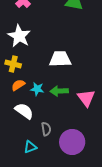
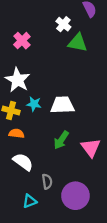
orange semicircle: (18, 85) -> (16, 133), turned 40
cyan star: (37, 89) -> (34, 104), moved
green arrow: (59, 91) -> (61, 140), turned -54

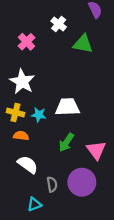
white cross: (63, 24) -> (59, 24), moved
cyan star: (34, 104) -> (39, 115), moved
purple circle: (75, 196) -> (82, 182), moved

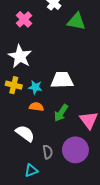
orange semicircle: (21, 136) -> (36, 107), moved

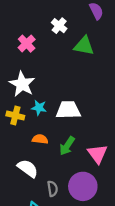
cyan star: (35, 87) -> (39, 108), moved

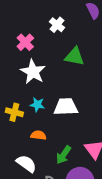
green triangle: (84, 46) -> (74, 56), moved
white star: (22, 84) -> (33, 72), moved
green arrow: (67, 146) -> (64, 155), moved

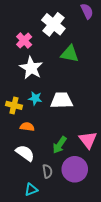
white cross: (57, 25) -> (53, 24), size x1.6
orange semicircle: (38, 135) -> (27, 127), moved

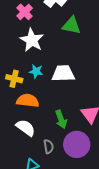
orange semicircle: (27, 127) -> (28, 101), size x1.5
green arrow: (60, 145) -> (61, 119), turned -54

